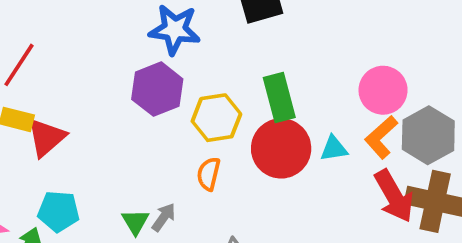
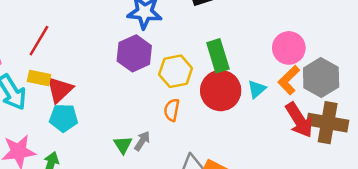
cyan triangle: (334, 149) -> (257, 89), turned -30
cyan pentagon: (59, 211) -> (64, 118), moved

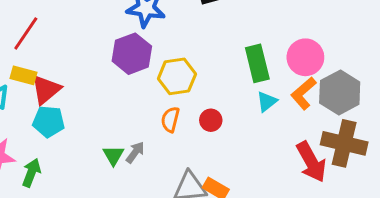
green rectangle: (218, 56) -> (257, 63), moved
red circle: (221, 91) -> (211, 120), moved, size x0.5
red arrow: (299, 120) -> (311, 162), moved

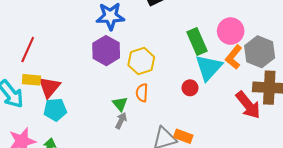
cyan triangle: (267, 102) -> (209, 68), size x1.8
red circle: (211, 120) -> (190, 88), moved
green triangle: (113, 155) -> (120, 104), moved

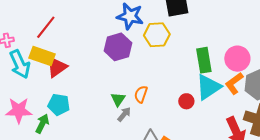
yellow hexagon: (141, 61) -> (157, 35), moved
yellow rectangle: (31, 80) -> (42, 56), size x1.4
cyan pentagon: (55, 110) -> (59, 105), moved
gray arrow: (121, 121) -> (124, 114), moved

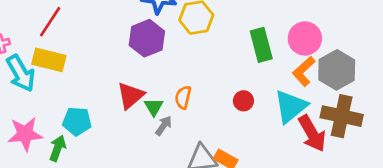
red triangle: (57, 67) -> (130, 96), moved
cyan triangle: (208, 87) -> (291, 106), moved

